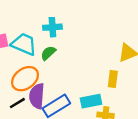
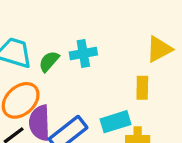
cyan cross: (52, 27) -> (83, 54), moved

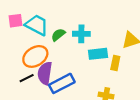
cyan rectangle: (116, 122) -> (98, 54), moved

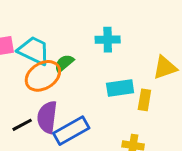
cyan cross: (81, 34) -> (108, 40), moved
orange ellipse: (35, 56) -> (43, 76), moved

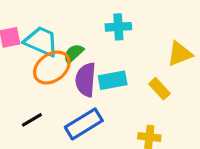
cyan rectangle: (120, 88) -> (113, 80), moved
yellow rectangle: (144, 100) -> (159, 89), turned -50
purple semicircle: (47, 117) -> (86, 80), moved

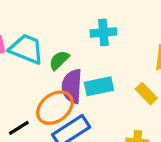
orange ellipse: (52, 68) -> (55, 108), moved

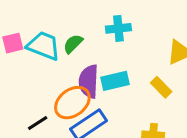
green semicircle: (59, 60) -> (73, 44), moved

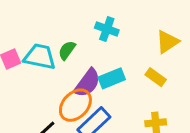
cyan cross: (118, 28) -> (107, 29), turned 35
purple semicircle: (89, 81) -> (87, 83), turned -136

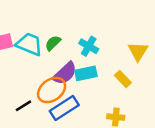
cyan cross: (107, 29) -> (89, 46), moved
yellow triangle: (167, 42) -> (138, 51), turned -35

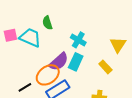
green semicircle: (53, 43) -> (47, 23), moved, turned -64
cyan rectangle: (86, 73) -> (76, 62), turned -54

